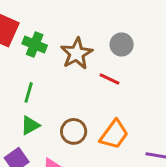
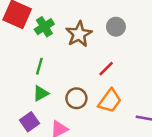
green cross: (35, 44) -> (44, 27), turned 36
red line: (110, 79) -> (106, 69), moved, turned -70

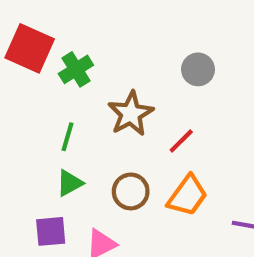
brown star: (79, 34) -> (131, 114), moved
purple square: (30, 122) -> (51, 231), turned 30

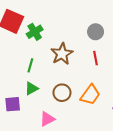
red line: (181, 141) -> (96, 58), moved, turned -56
purple square: (51, 231) -> (13, 104), moved

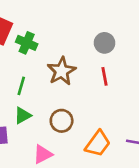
green cross: (35, 32) -> (27, 43), turned -35
orange trapezoid: (90, 95) -> (98, 144), moved

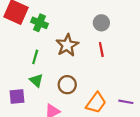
green triangle: (23, 115) -> (36, 80), turned -48

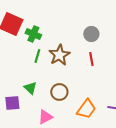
green line: (35, 57) -> (37, 56), moved

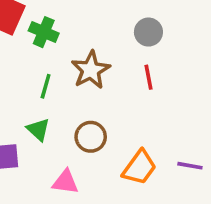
green line: (37, 56) -> (46, 86), moved
pink triangle: (45, 117) -> (65, 182), turned 35

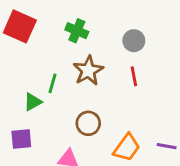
green cross: (44, 32) -> (77, 31), moved
green triangle: (38, 130) -> (33, 102), moved, turned 48

